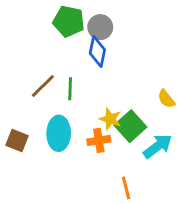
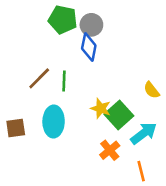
brown square: (17, 140) -> (16, 128), turned -30
orange cross: (99, 140) -> (110, 150), moved, turned -30
orange line: (126, 188) -> (141, 171), moved

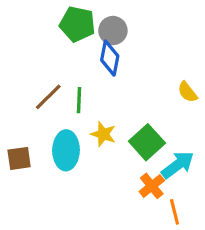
yellow semicircle: (152, 90) -> (187, 92), moved
yellow star: (101, 108) -> (103, 134), moved
orange cross: (110, 150) -> (152, 186), moved

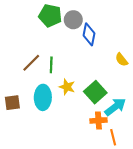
blue diamond: (110, 58) -> (89, 34), moved
orange cross: (152, 186) -> (98, 120), turned 35

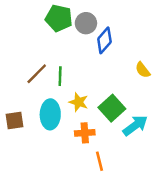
blue diamond: (89, 34) -> (104, 40), turned 30
orange cross: (98, 120) -> (85, 133), moved
orange line: (113, 137) -> (100, 161), moved

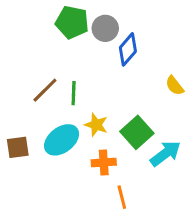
cyan ellipse: (50, 114) -> (62, 140), turned 52

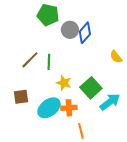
gray circle: (105, 28) -> (70, 30), moved
cyan ellipse: (62, 140) -> (49, 108), moved
brown square: (18, 147) -> (21, 97), moved

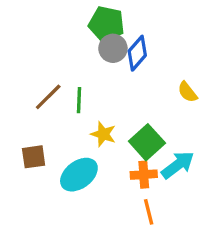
green pentagon: (48, 15) -> (106, 24), moved
orange cross: (69, 108) -> (144, 175), moved
orange line: (81, 131) -> (149, 212), moved

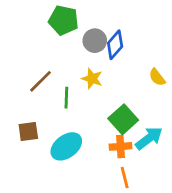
green pentagon: (106, 24) -> (64, 20), moved
green line: (79, 100) -> (66, 98), moved
yellow star: (103, 134) -> (92, 79), moved

